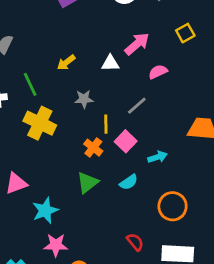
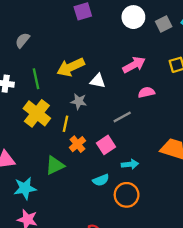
yellow arrow: (66, 63) -> (71, 67), size x1.6
white triangle: (110, 63) -> (98, 81), moved
yellow line: (106, 124) -> (65, 124), moved
green triangle: (87, 183) -> (55, 165), moved
orange circle: (173, 206) -> (127, 195), moved

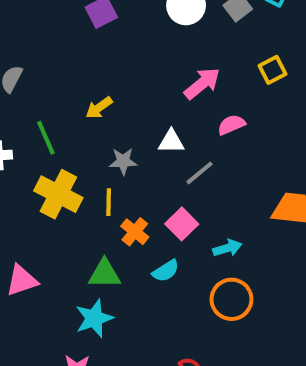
yellow arrow: (71, 67) -> (99, 108), size x0.6
white triangle: (98, 81) -> (171, 141), moved
green triangle: (55, 165) -> (104, 274), turned 36
cyan semicircle: (101, 180) -> (166, 271), moved
cyan star: (25, 188) -> (94, 318), moved

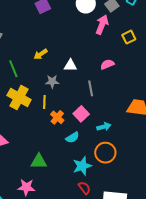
pink arrow: (202, 83) -> (102, 25), moved, turned -30
white triangle: (171, 141) -> (70, 65), moved
gray line: (199, 173) -> (91, 88), turned -63
green triangle: (104, 274) -> (39, 161), moved
cyan star: (94, 318) -> (82, 166), moved

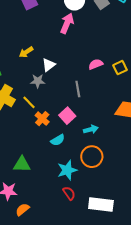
pink arrow: (102, 25) -> (67, 23), moved
yellow square: (129, 37) -> (120, 68), moved
white triangle: (70, 65) -> (49, 65), moved, turned -40
yellow line: (44, 102) -> (29, 102), turned -48

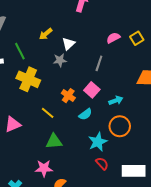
gray line: (78, 89) -> (99, 63), turned 35
yellow line: (29, 102) -> (48, 113), moved

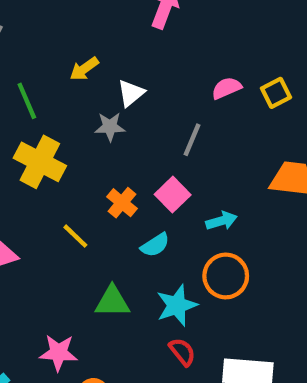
green triangle: (54, 141) -> (112, 302), moved

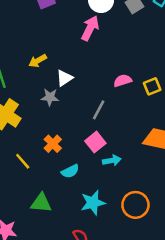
pink square: (173, 195) -> (95, 142), moved
orange circle: (226, 276) -> (135, 205), moved
cyan star: (177, 305) -> (93, 203), moved

